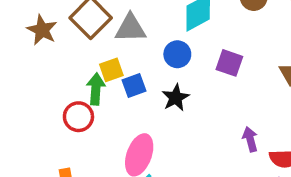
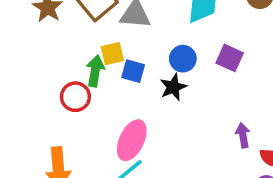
blue circle: (177, 54) -> (183, 59), moved
blue square: (134, 85) -> (133, 71), turned 30

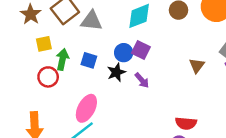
yellow square: (112, 54) -> (44, 44), moved
purple square: (230, 58) -> (141, 50), moved
purple arrow: (243, 135) -> (142, 80), moved, turned 147

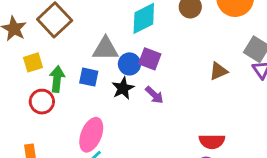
gray triangle: (91, 21) -> (105, 49), moved
brown triangle: (197, 66) -> (218, 71), turned 35

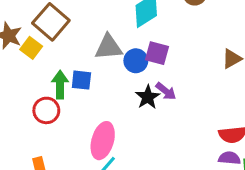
yellow square: (33, 62) -> (31, 48), moved, turned -30
blue square: (89, 77) -> (81, 80), moved
black star: (123, 88) -> (148, 97), moved

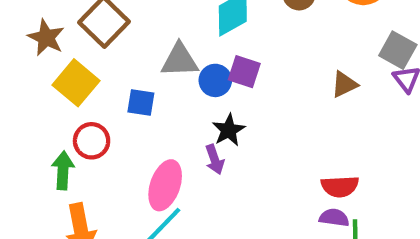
yellow square: (31, 48) -> (76, 83), moved, size x1.5
green arrow: (60, 85) -> (63, 170), moved
purple arrow: (166, 91) -> (215, 159), moved, turned 30

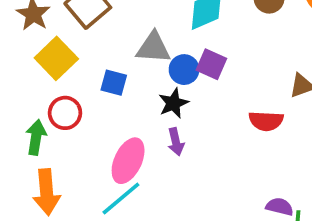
black star: (229, 130) -> (173, 103), moved
red semicircle: (340, 186) -> (266, 121), moved

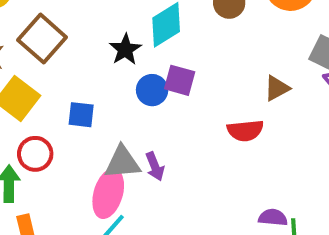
gray triangle: (153, 48) -> (122, 162), moved
black star: (173, 103) -> (125, 49), moved

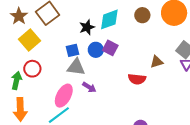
blue square: (81, 115) -> (72, 50), moved, turned -32
gray triangle: (122, 162) -> (76, 67), moved
purple arrow: (155, 166) -> (89, 87), turned -48

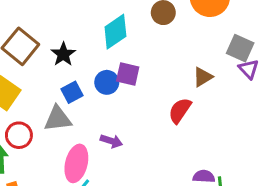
black star: (87, 27) -> (63, 54), moved
gray triangle: (76, 67) -> (58, 119), moved
red semicircle: (137, 79) -> (180, 111), turned 132

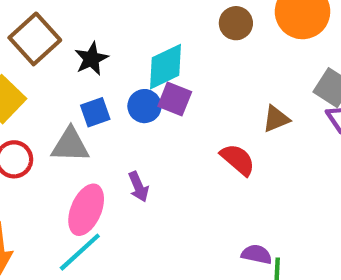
cyan diamond: (115, 32) -> (166, 67), moved
red semicircle: (180, 111) -> (238, 160), turned 88
purple arrow: (111, 141) -> (138, 187), turned 40

